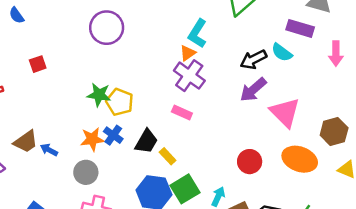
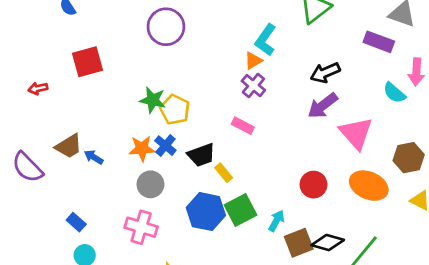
cyan semicircle: (282, 52) -> (394, 93), moved
red square: (38, 64) -> (87, 62), size x1.6
purple cross: (189, 76) -> (253, 86), size x0.7
black trapezoid: (146, 141) -> (201, 155), turned 36
gray circle: (86, 172) -> (150, 184), moved

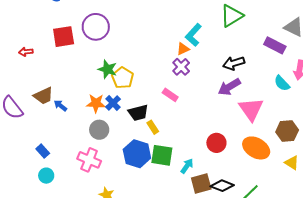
purple circle: (166, 27) -> (96, 27), moved
green square: (240, 210) -> (162, 155), turned 30

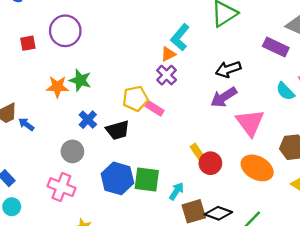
red square: (64, 37) -> (28, 43), size x0.6
yellow pentagon: (123, 78) -> (135, 99), moved, turned 30
orange star: (96, 103) -> (57, 87), moved
yellow rectangle: (153, 127) -> (197, 152), moved

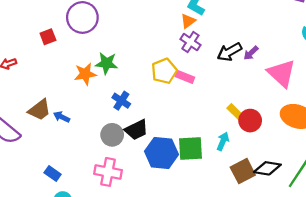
black arrow: (228, 69) -> (229, 52), moved
purple arrow: (224, 97) -> (251, 53), size x0.6
black trapezoid: (118, 130) -> (136, 130), moved
cyan arrow: (176, 191) -> (223, 141), moved

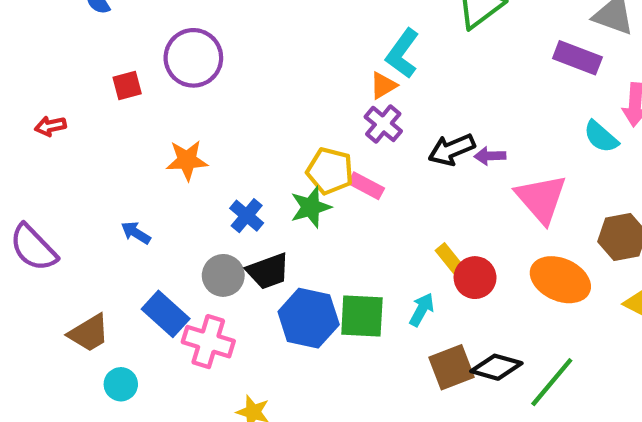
purple arrow: (251, 53) -> (490, 156), turned 35
green star: (106, 63) -> (311, 207), moved, turned -30
yellow pentagon: (164, 71) -> (330, 171), turned 30
brown trapezoid: (40, 110) -> (89, 333), moved
blue rectangle: (53, 173) -> (166, 314), moved, size x1.5

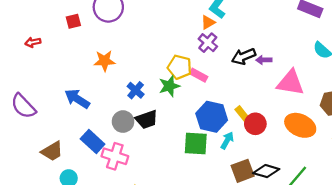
pink triangle: (541, 199) -> (290, 83), turned -40
blue arrow: (136, 233) -> (77, 99), size x1.6
blue hexagon: (309, 318) -> (212, 117), moved

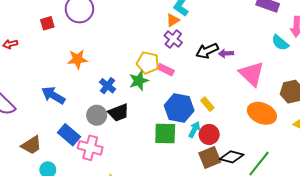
pink triangle: (290, 83) -> (252, 74), turned 36
red circle: (255, 124) -> (209, 134), moved

